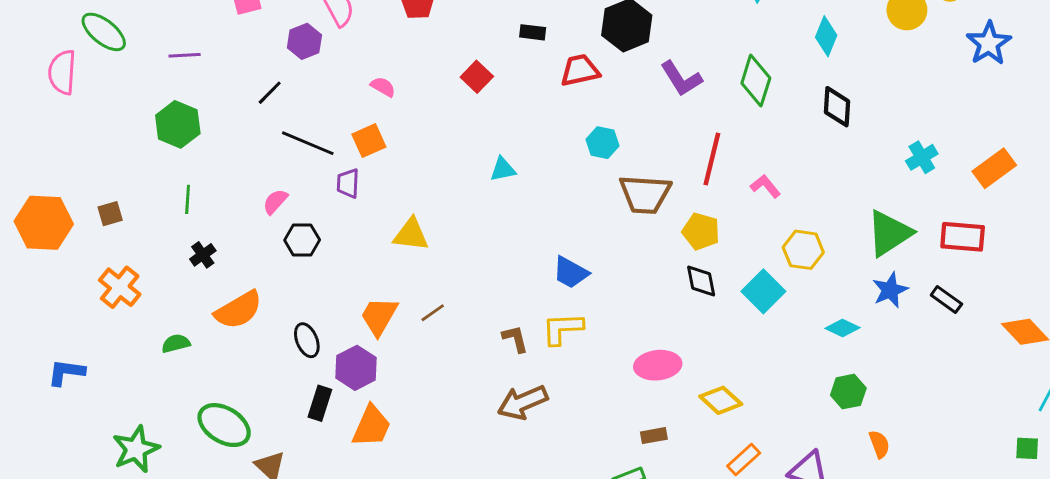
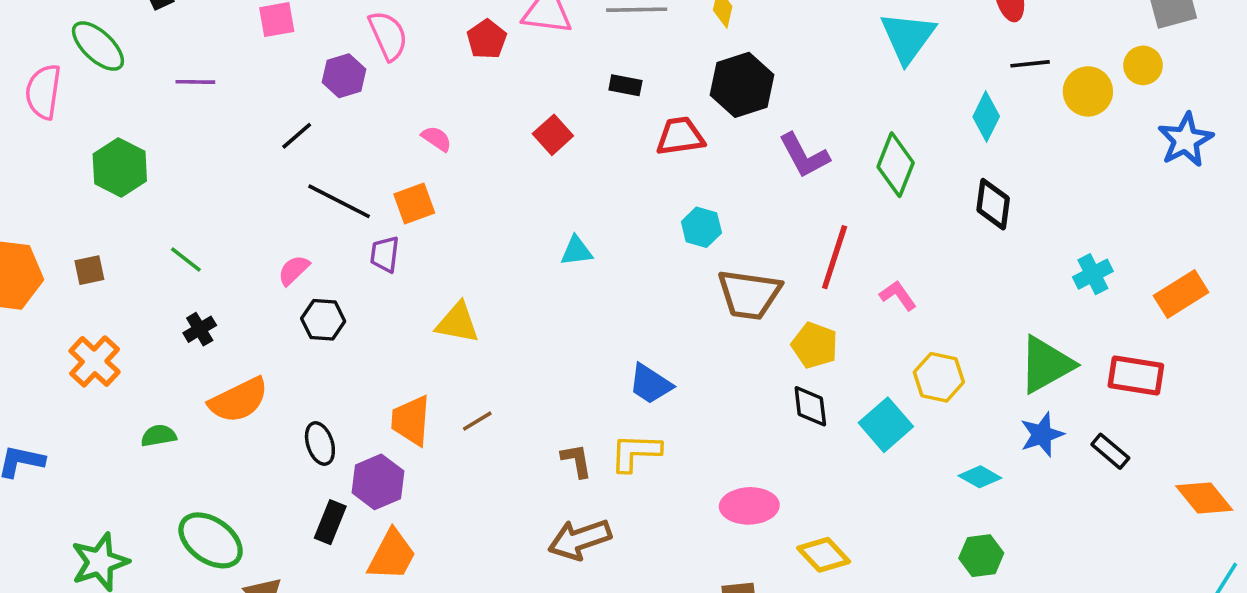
green hexagon: (178, 124) -> (120, 167), moved
green line: (188, 199) -> (186, 260), turned -60
orange trapezoid: (379, 316) -> (411, 420), turned -30

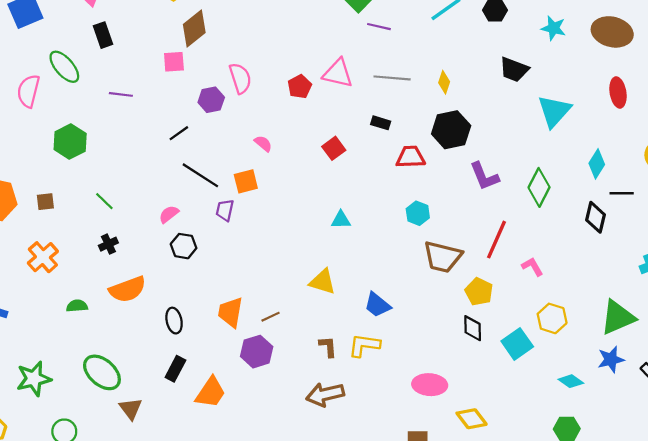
black line: (1030, 64) -> (622, 193), moved
yellow triangle: (458, 323) -> (323, 282), moved
purple hexagon: (378, 482) -> (257, 352), moved

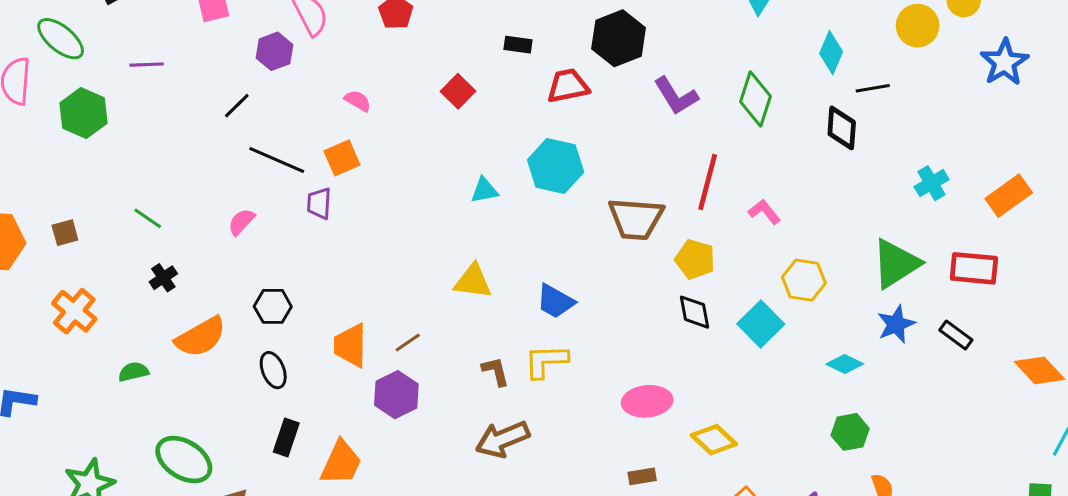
green hexagon: (70, 141) -> (84, 113), moved
cyan hexagon: (418, 213) -> (556, 166), moved, size x1.6
black hexagon: (184, 246) -> (273, 306), moved

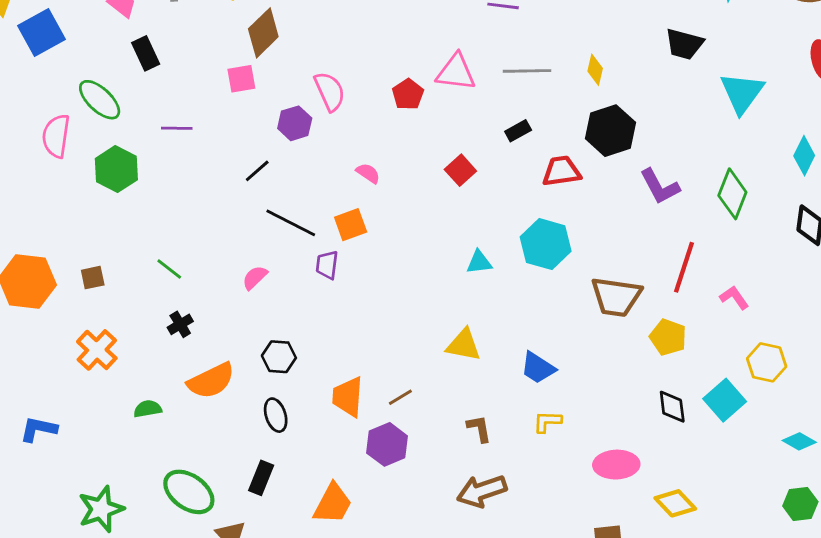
black rectangle: (518, 45) -> (518, 131), turned -40
black diamond: (695, 312) -> (672, 407), moved
yellow L-shape: (546, 361) -> (547, 422), moved, size x0.7
black rectangle: (286, 437) -> (261, 478), moved

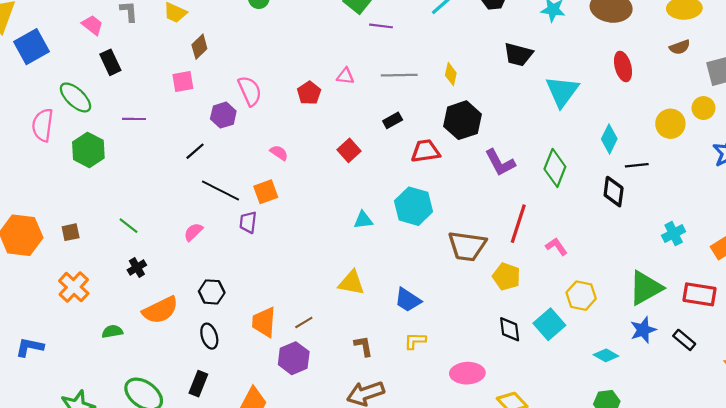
brown diamond: (263, 33) -> (199, 47), size x0.7
pink triangle: (456, 72) -> (345, 76), size x0.6

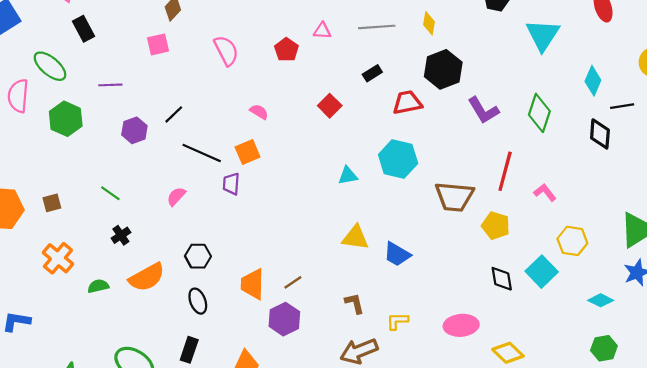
purple hexagon: (223, 115) -> (134, 130), moved
yellow triangle: (351, 283) -> (355, 237), moved
green semicircle: (112, 332) -> (98, 286), moved
yellow L-shape: (415, 341) -> (397, 321), moved

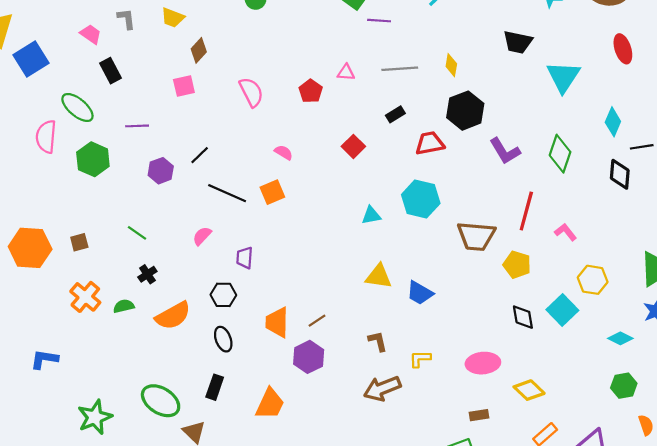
purple trapezoid: (231, 184) -> (245, 258), moved
green semicircle: (98, 286) -> (124, 306), moved

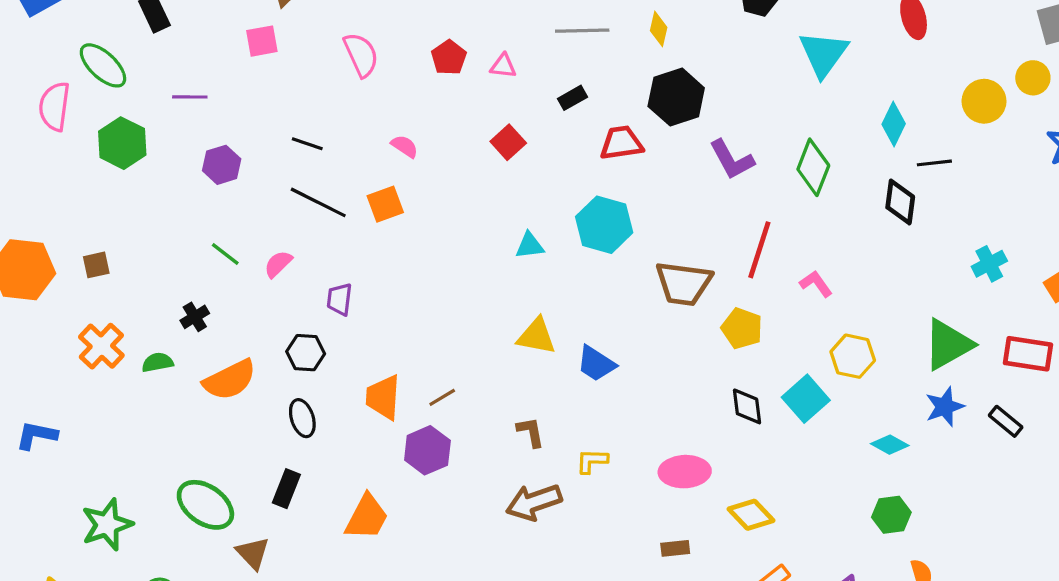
pink triangle: (346, 72) -> (503, 66), moved
black line: (200, 155) -> (307, 144), moved, turned 60
green line: (137, 233) -> (225, 254), moved

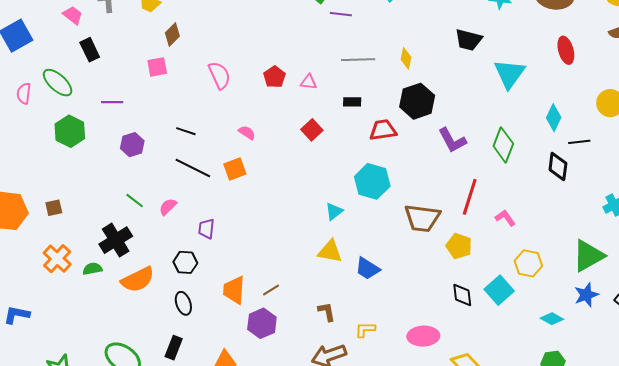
black rectangle: (573, 98) -> (352, 102), turned 30
pink semicircle: (54, 106) -> (24, 93), moved, size x0.7
cyan triangle: (530, 245) -> (334, 211), moved, turned -30
black cross: (195, 317) -> (116, 240), size x1.8

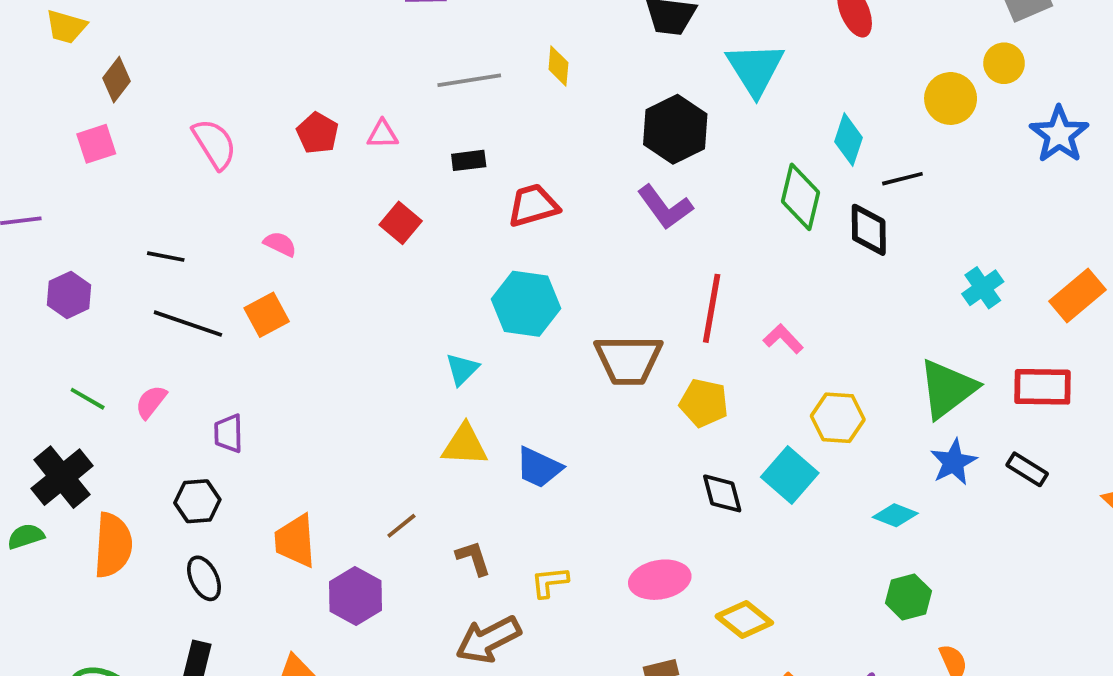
black hexagon: (417, 101) -> (675, 129), moved
green diamond: (503, 145) -> (800, 197), moved
orange semicircle: (138, 280) -> (113, 545), turned -52
brown line: (271, 290) -> (401, 526), moved

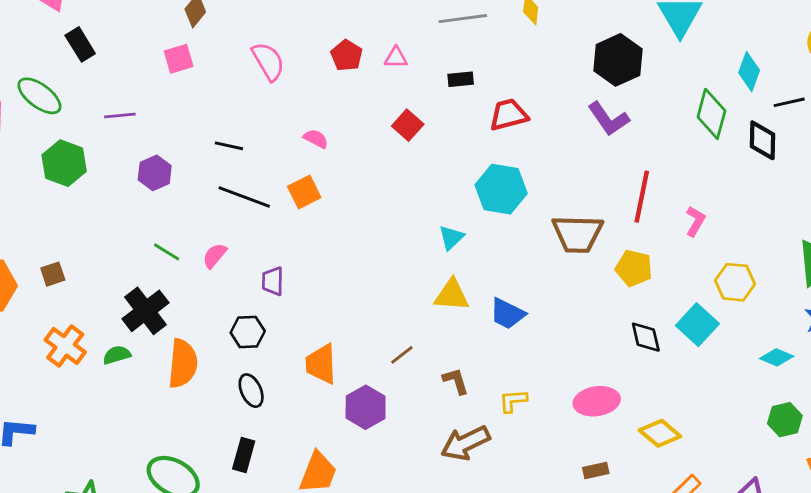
pink L-shape: (783, 339) -> (695, 221), turned 72

